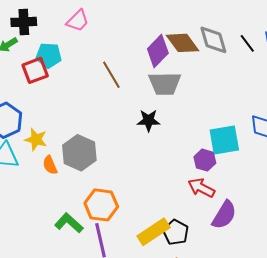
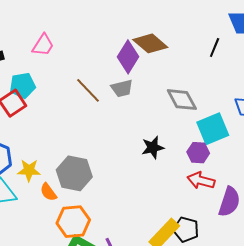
gray diamond: (213, 40) -> (182, 100), moved
black line: (247, 43) -> (215, 47), moved, turned 72
gray trapezoid: (165, 84) -> (122, 88), moved, size x0.7
black star: (148, 120) -> (153, 147), moved
orange hexagon: (101, 205) -> (73, 222), moved

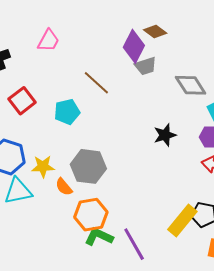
brown diamond: (150, 43) -> (155, 31), size x0.7
cyan pentagon: (23, 86) -> (67, 112), moved
gray trapezoid: (122, 88) -> (146, 66), moved

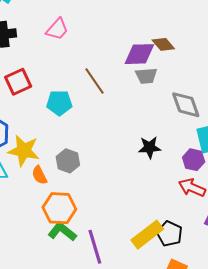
purple diamond: (134, 46) -> (139, 54), turned 48
yellow star: (43, 166) -> (24, 151), size x1.4
gray hexagon: (88, 166) -> (68, 161), size x0.7

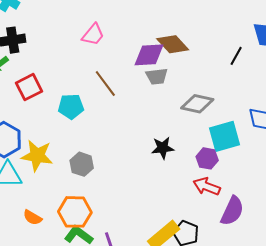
pink trapezoid: (57, 29) -> (93, 35), moved
brown diamond: (163, 44) -> (173, 44), size x1.4
gray diamond: (186, 105) -> (197, 104), turned -56
orange semicircle: (39, 175) -> (32, 217), moved, turned -30

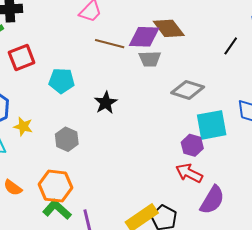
brown line: (105, 83) -> (110, 44), moved, turned -44
black star: (163, 148) -> (106, 103), moved, turned -30
yellow star: (37, 156) -> (23, 126), size x0.6

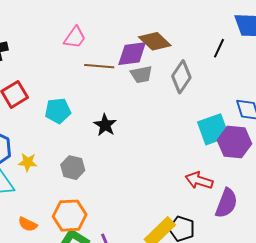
gray diamond: (188, 90) -> (181, 77), moved, turned -64
purple hexagon: (192, 145) -> (234, 142), moved, size x1.5

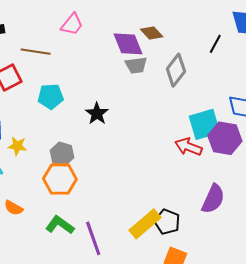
brown diamond: (155, 41) -> (152, 33), size x0.7
purple diamond: (132, 54) -> (128, 44), turned 72
brown line: (99, 66) -> (36, 52), moved
red arrow: (199, 181) -> (188, 147), moved
orange hexagon: (70, 216) -> (60, 179), moved

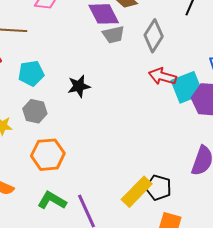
black star: (97, 114) -> (79, 86), turned 30
red arrow: (188, 147) -> (162, 76), moved
gray hexagon: (62, 154) -> (35, 111), moved

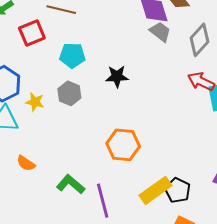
gray trapezoid: (114, 35) -> (160, 32), turned -140
orange hexagon: (48, 155) -> (123, 145), moved

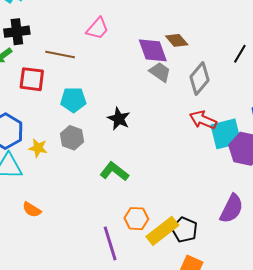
red square: (32, 33) -> (32, 79), turned 32
black star: (117, 76) -> (119, 119), turned 30
orange hexagon: (123, 145) -> (136, 219), moved, size x0.7
green L-shape: (71, 184) -> (114, 172), moved

